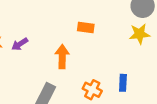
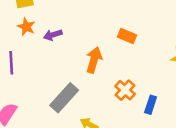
orange cross: (92, 90) -> (125, 90), moved

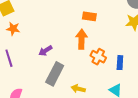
purple arrow: (53, 35) -> (45, 51), moved
orange arrow: (94, 60) -> (81, 39), moved

